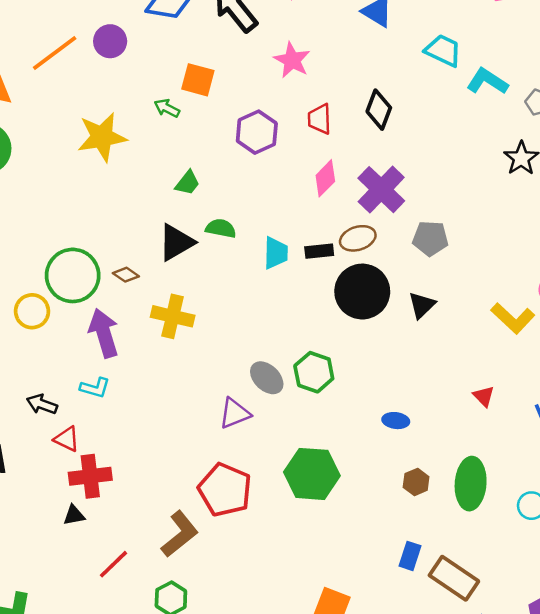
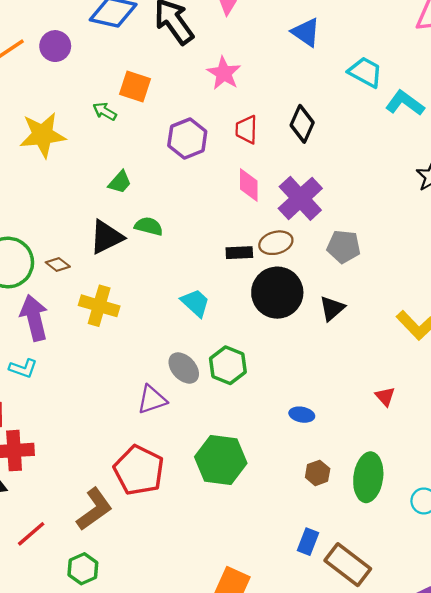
pink diamond: (325, 178) -> (249, 185), turned -48
cyan trapezoid: (276, 253) -> (195, 303), moved, turned -52

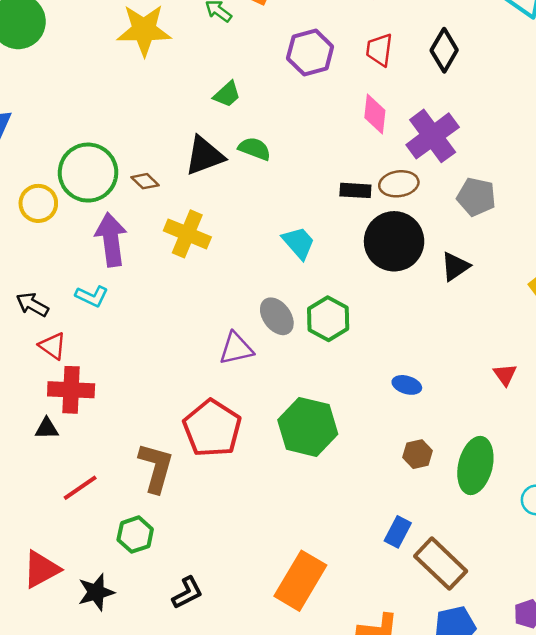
brown L-shape: (94, 509) -> (156, 468), turned -45

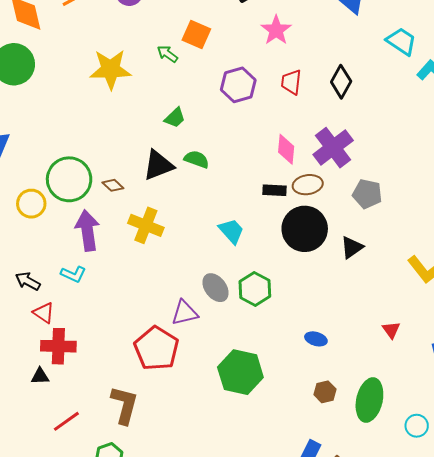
pink diamond: (375, 114) -> (286, 149), moved
red pentagon: (212, 428) -> (156, 348), moved

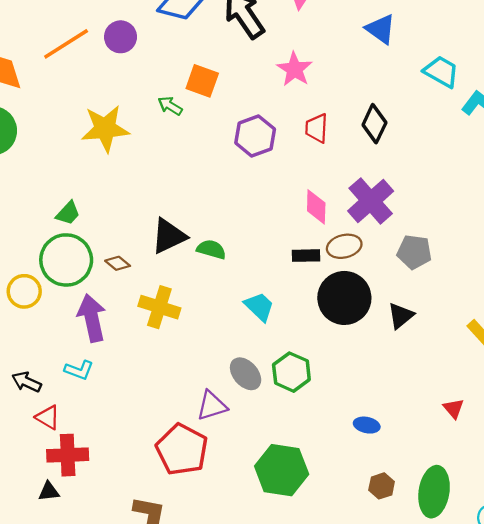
green trapezoid: (175, 118) -> (68, 213), moved
green semicircle: (197, 159) -> (211, 249), moved

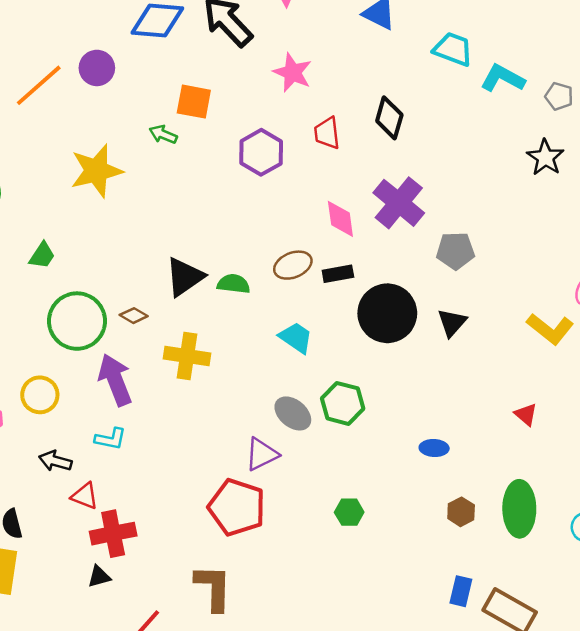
green trapezoid: (68, 213) -> (42, 255), moved
brown ellipse: (344, 246) -> (293, 265), moved
yellow circle: (24, 291) -> (40, 395), moved
green hexagon: (282, 470) -> (349, 512), size x0.5

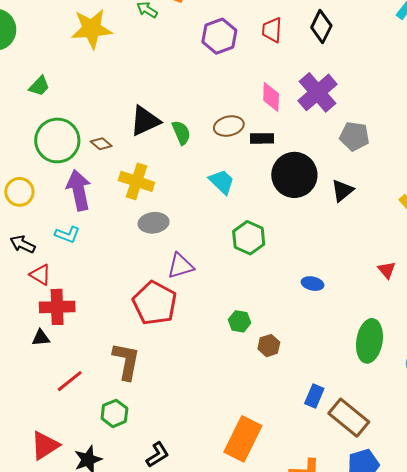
green semicircle: (233, 284) -> (181, 133), turned 50
gray ellipse: (293, 413) -> (154, 223), moved, turned -56
brown hexagon: (461, 512) -> (269, 346), moved

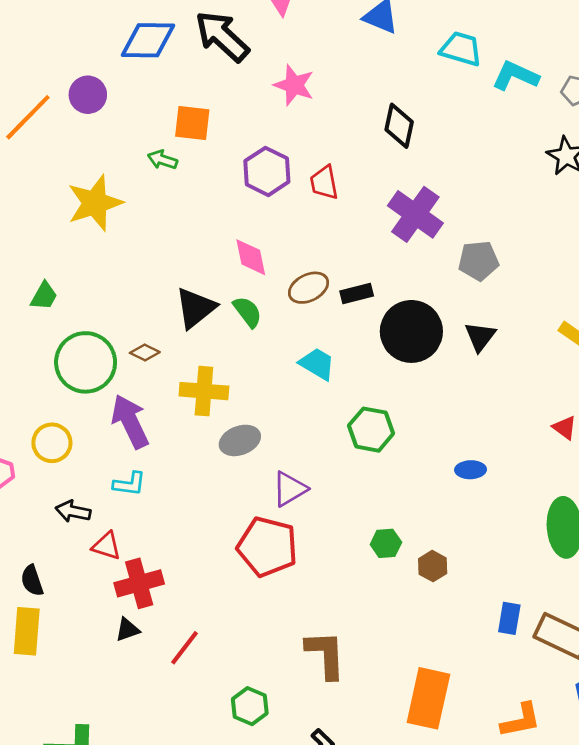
red trapezoid: (272, 30) -> (324, 183), moved
pink diamond: (271, 97) -> (251, 257), moved
brown L-shape: (126, 361) -> (326, 655), moved
red line: (70, 381) -> (185, 648), moved

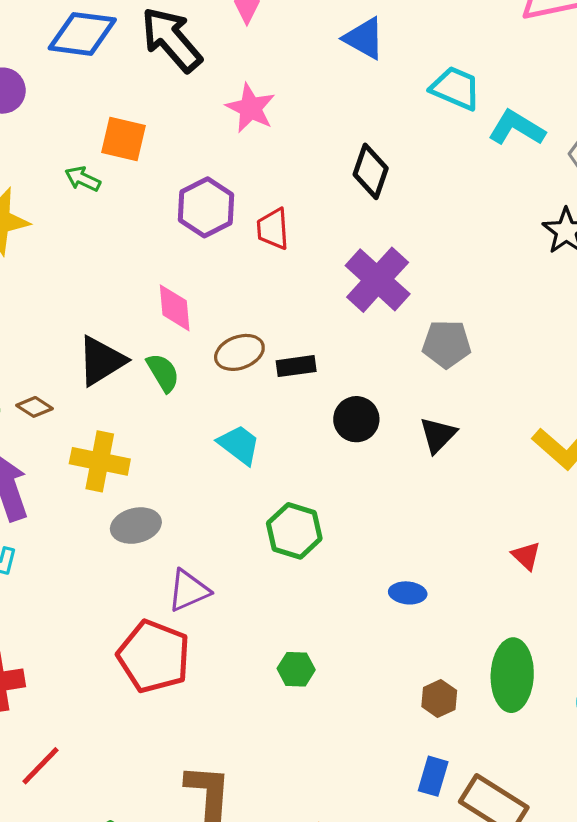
black circle: (411, 331) -> (356, 419), size x0.6
brown hexagon: (433, 566) -> (439, 698), moved

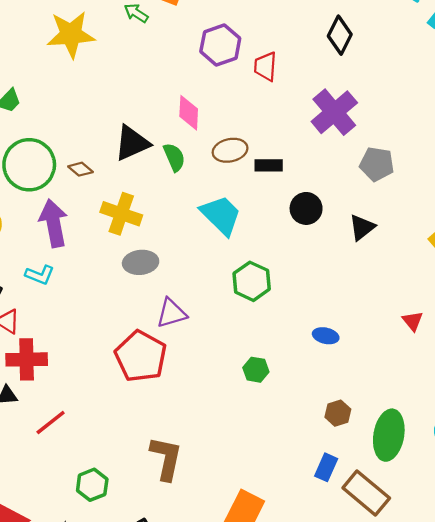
cyan trapezoid: (239, 445) -> (221, 215), size x1.4
green hexagon: (296, 669) -> (256, 370), moved
green ellipse: (512, 675) -> (389, 435), moved

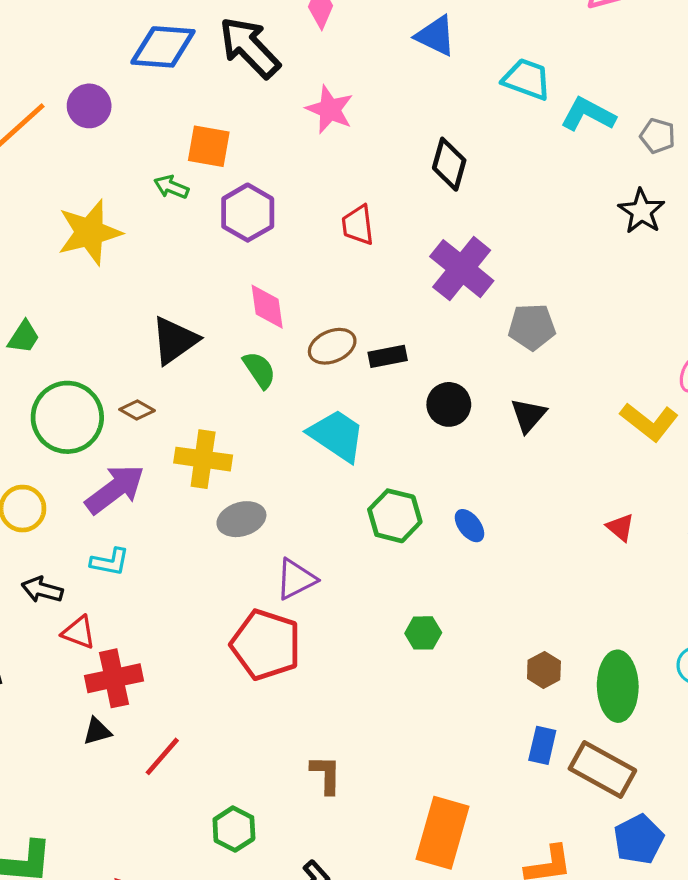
purple hexagon: (220, 45) -> (248, 213), moved
black triangle: (132, 143) -> (175, 340), moved
purple arrow: (54, 223) -> (115, 489), turned 75
blue ellipse: (326, 336) -> (470, 526), moved, turned 50
brown L-shape: (166, 458) -> (326, 775), size x0.7

